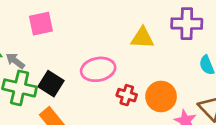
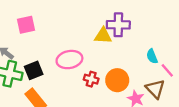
purple cross: (187, 24) -> (118, 25), moved
black square: (51, 84) -> (34, 70), turned 36

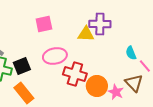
pink square: (26, 25) -> (44, 24), moved
red cross: (91, 79) -> (75, 74), size x1.6
orange circle: (117, 80) -> (97, 86), moved

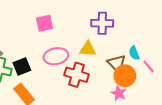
yellow triangle: (86, 34) -> (88, 49), moved
brown triangle: (134, 83) -> (117, 63), moved
orange circle: (97, 86) -> (125, 76), moved

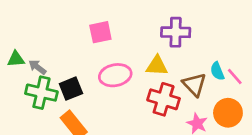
pink line: (149, 66) -> (235, 77), moved
red cross: (76, 75) -> (164, 99), moved
orange circle: (125, 76) -> (228, 113), moved

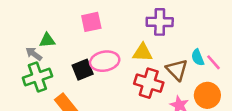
green triangle: (16, 59) -> (47, 40), moved
black square: (71, 89) -> (83, 70), moved
green cross: (41, 93) -> (37, 77), turned -32

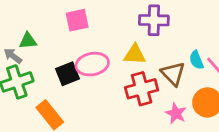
red cross: (149, 83) -> (142, 89), turned -32

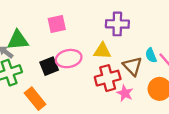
green triangle: (28, 41) -> (18, 40), size x1.5
pink star: (176, 113) -> (125, 93), moved

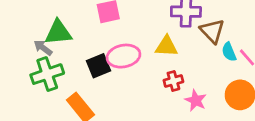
brown triangle: (133, 66) -> (212, 31), moved
red cross: (108, 78) -> (173, 81), size x0.6

